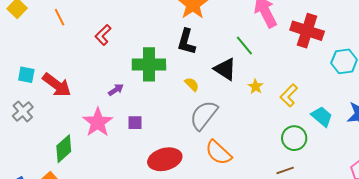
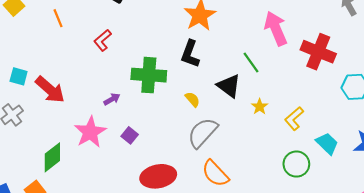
purple square: (135, 123) -> (130, 135), turned 35

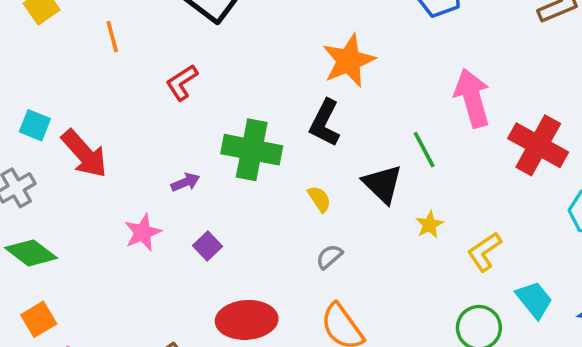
pink star: (90, 132) -> (143, 233), size x0.7
gray semicircle: (203, 133) -> (329, 257), size x0.5
green diamond: (52, 157) -> (31, 253), moved, turned 68

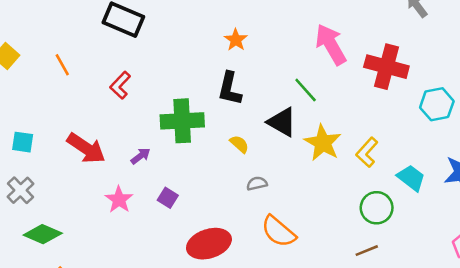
orange star: (349, 61) -> (236, 40), size x0.6
red arrow: (84, 154) -> (86, 148), moved
yellow star: (429, 225) -> (323, 143), size x1.8
gray semicircle: (329, 257) -> (257, 183), turned 42

